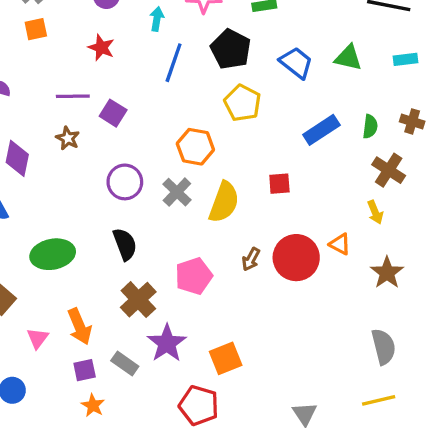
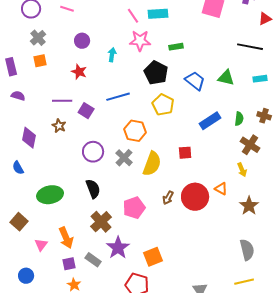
blue line: (174, 63) -> (118, 97), moved, turned 55

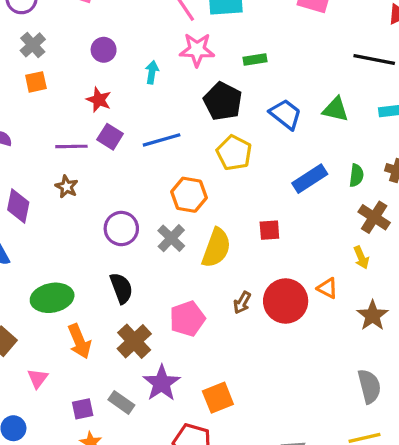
purple square: (86, 111) -> (110, 137), moved
orange arrow: (66, 238) -> (79, 341), moved

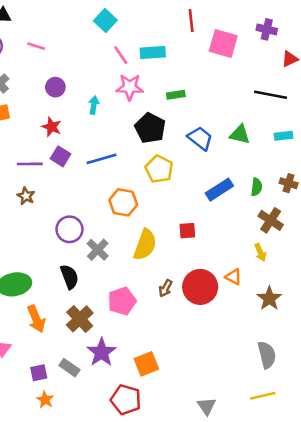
gray cross: (171, 238) -> (98, 250), moved

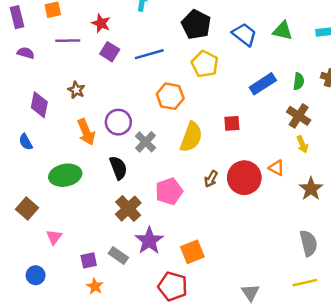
purple line: (30, 164) -> (68, 41), moved
brown cross: (271, 220) -> (299, 116), moved
orange arrow: (36, 319) -> (86, 132), moved

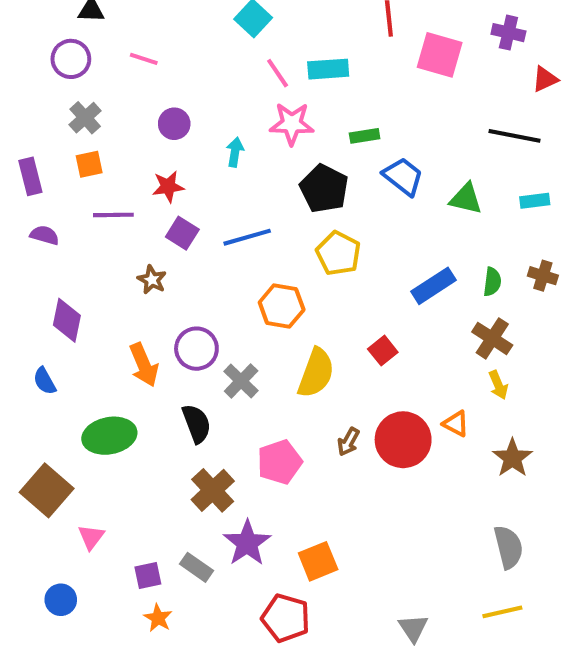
red star: (101, 23) -> (168, 187), turned -30
blue trapezoid: (244, 34) -> (403, 176), moved
brown star: (76, 90) -> (152, 280), moved
red square: (232, 123) -> (383, 351), turned -35
brown square: (27, 209) -> (47, 490), size x1.4

